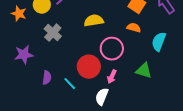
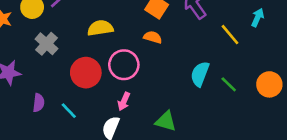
cyan semicircle: (159, 42) -> (200, 74), moved
red circle: (89, 67) -> (86, 73), moved
green triangle: (144, 71) -> (166, 121), moved

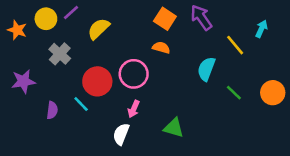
yellow semicircle: (100, 28) -> (99, 29), moved, turned -35
cyan semicircle: (200, 74) -> (206, 69), moved
cyan line: (69, 111) -> (81, 104), moved

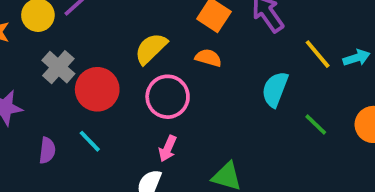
yellow semicircle: (99, 29) -> (151, 49), moved
cyan arrow: (261, 29) -> (357, 58), moved, turned 48
red circle: (97, 81) -> (97, 89), moved

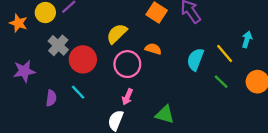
yellow line: (318, 54) -> (225, 54), moved
orange semicircle: (208, 58) -> (153, 49), moved
cyan arrow: (357, 58) -> (247, 39), turned -56

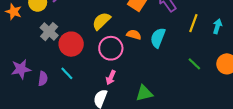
yellow line: (225, 54) -> (193, 23), moved, turned 60
cyan semicircle: (195, 59) -> (158, 38), moved
purple star: (24, 71) -> (21, 69), moved
green triangle: (165, 114) -> (144, 93), turned -30

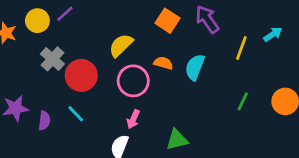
cyan arrow: (217, 26) -> (273, 34), moved, turned 40
green line: (194, 64) -> (243, 101), turned 72

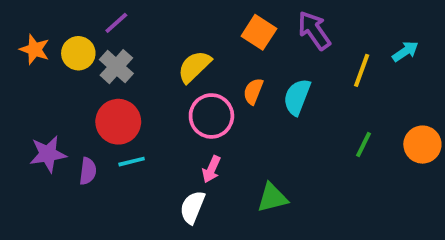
yellow circle: (37, 21) -> (78, 53), moved
gray cross: (52, 59) -> (116, 67), moved
orange semicircle: (163, 63) -> (253, 91), turned -84
red circle: (81, 75) -> (118, 122), moved
cyan line: (76, 114) -> (132, 162), turned -60

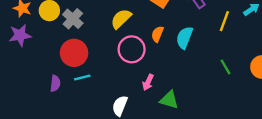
green line: (364, 145) -> (226, 67), turned -56
purple star: (48, 154) -> (20, 35), moved
pink arrow: (211, 169) -> (148, 82), moved
green triangle: (272, 198) -> (169, 100), turned 30

